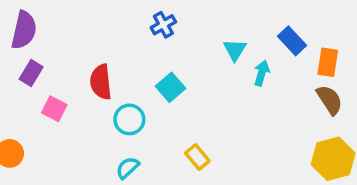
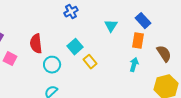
orange rectangle: (328, 62) -> (138, 41), moved
cyan arrow: (262, 73) -> (134, 65), moved
yellow rectangle: (197, 157) -> (90, 62), moved

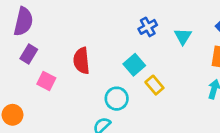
blue cross: (71, 12) -> (148, 27), moved
cyan circle: (52, 65) -> (117, 99), moved

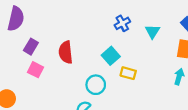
purple rectangle: (29, 54) -> (31, 47), moved
yellow rectangle: (154, 85) -> (128, 73), turned -35

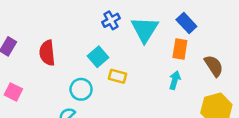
cyan triangle: (152, 31) -> (145, 29), size x1.6
pink square: (36, 70) -> (13, 92), moved

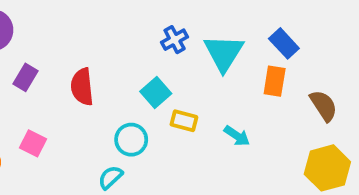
cyan arrow: (175, 80) -> (237, 136), moved, turned 108

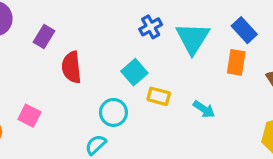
purple rectangle: (26, 77) -> (44, 37), moved

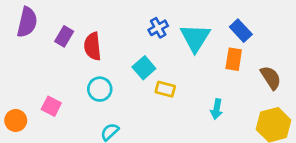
red semicircle: (71, 67) -> (93, 46), moved
cyan arrow: (204, 109) -> (217, 109), moved, turned 66
cyan circle: (113, 112) -> (100, 89), moved

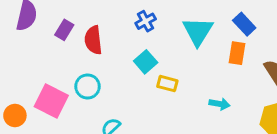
blue cross: (158, 28) -> (146, 21), moved
cyan circle: (100, 89) -> (88, 86), moved
pink square: (51, 106) -> (51, 101), size x1.6
cyan arrow: (217, 109) -> (220, 104), turned -90

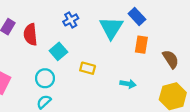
blue rectangle: (244, 24) -> (137, 17), moved
cyan square: (146, 62) -> (58, 51), moved
cyan circle: (88, 86) -> (45, 78), moved

